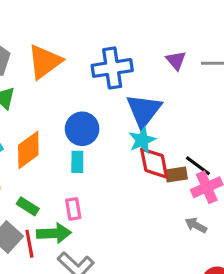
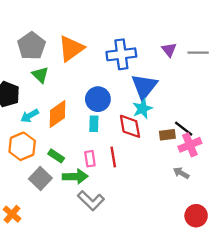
red diamond: (154, 163) -> (130, 126), moved
red line: (29, 244) -> (113, 157), moved

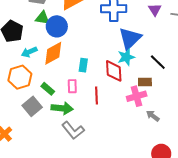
green triangle: (40, 75) -> (42, 18), turned -42
blue circle: (98, 99) -> (57, 26), moved
black line: (184, 129) -> (158, 62), moved
pink cross: (190, 145) -> (137, 96), moved
pink rectangle: (90, 159) -> (72, 86), moved

